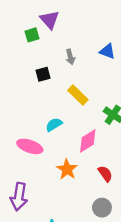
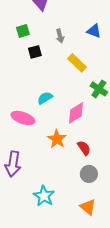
green square: (32, 35) -> (23, 31), moved
yellow rectangle: (78, 95) -> (77, 63), moved
red semicircle: (105, 174) -> (84, 148), moved

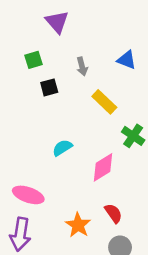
pink ellipse: (23, 118) -> (28, 195), moved
orange star: (57, 139) -> (78, 225), moved

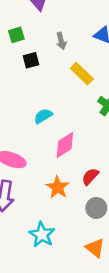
pink diamond: (103, 167) -> (65, 145), moved
red semicircle: (113, 213) -> (90, 177), turned -102

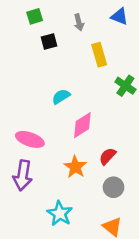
yellow rectangle: (82, 74) -> (99, 55), turned 30

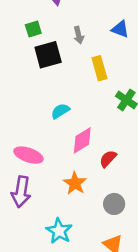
black square: (49, 41) -> (48, 55), size x1.6
red semicircle: (108, 156) -> (108, 159), moved

